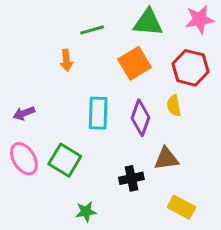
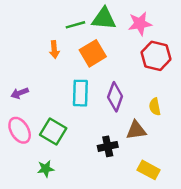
pink star: (200, 19) -> (140, 24), moved
green triangle: (148, 22) -> (104, 19), moved
orange square: (134, 63) -> (93, 53), moved
yellow semicircle: (174, 106) -> (155, 107), moved
green star: (86, 212) -> (46, 169), moved

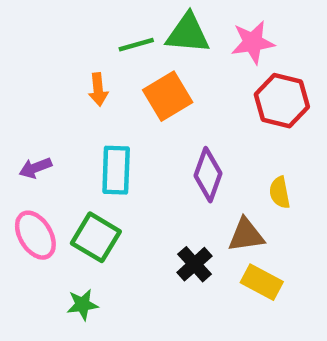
cyan rectangle: (80, 93) -> (116, 170), moved
black cross: (108, 146) -> (194, 264), turned -30
yellow rectangle: (149, 170) -> (262, 282), moved

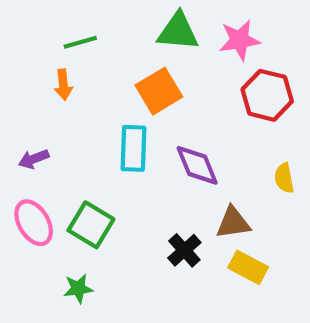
green line: (136, 45) -> (80, 42), moved
orange arrow: (98, 89) -> (63, 85), moved
cyan rectangle: (116, 170) -> (133, 148), moved
purple diamond: (208, 175) -> (197, 165), turned -42
yellow semicircle: (280, 193) -> (284, 178), moved

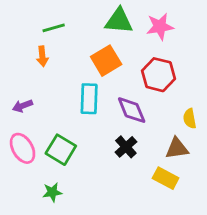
red hexagon: (267, 95) -> (158, 75), moved
brown triangle: (233, 223) -> (177, 148), moved
black cross: (184, 250) -> (126, 147), moved

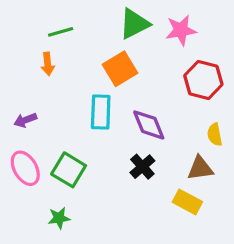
green triangle: (119, 21) -> (134, 24), turned -32
red hexagon: (158, 75) -> (203, 80), moved

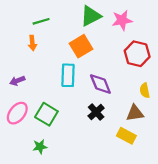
pink ellipse: (25, 168) -> (17, 113), turned 70

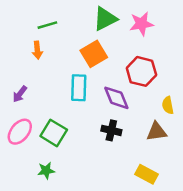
red hexagon: (137, 54) -> (141, 71), moved
purple arrow: (17, 81) -> (20, 94), turned -32
black cross: (96, 112) -> (111, 130), turned -35
yellow rectangle: (126, 136) -> (146, 174), moved

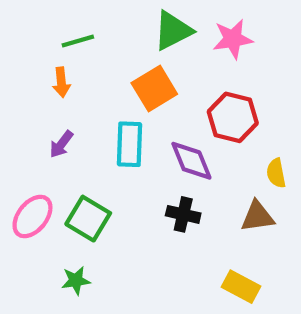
purple arrow: (20, 94) -> (61, 144), moved

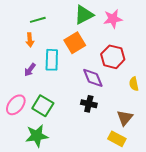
cyan rectangle: (130, 144) -> (52, 60), moved
brown triangle: (258, 217) -> (125, 118), moved, turned -42
green star: (76, 281) -> (37, 136), size x1.6

